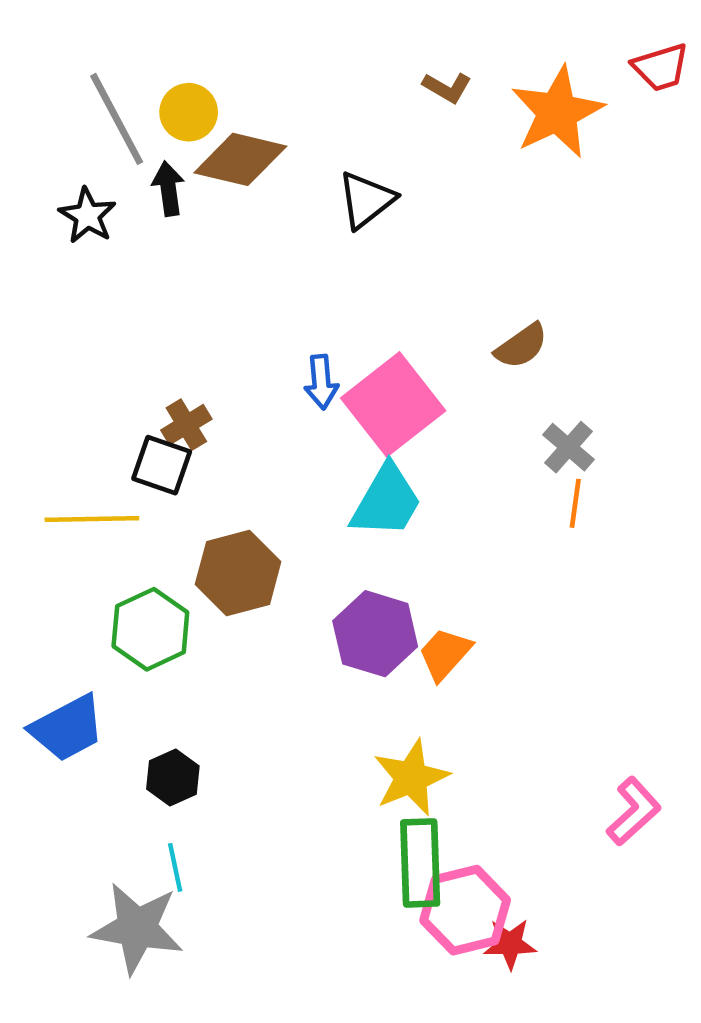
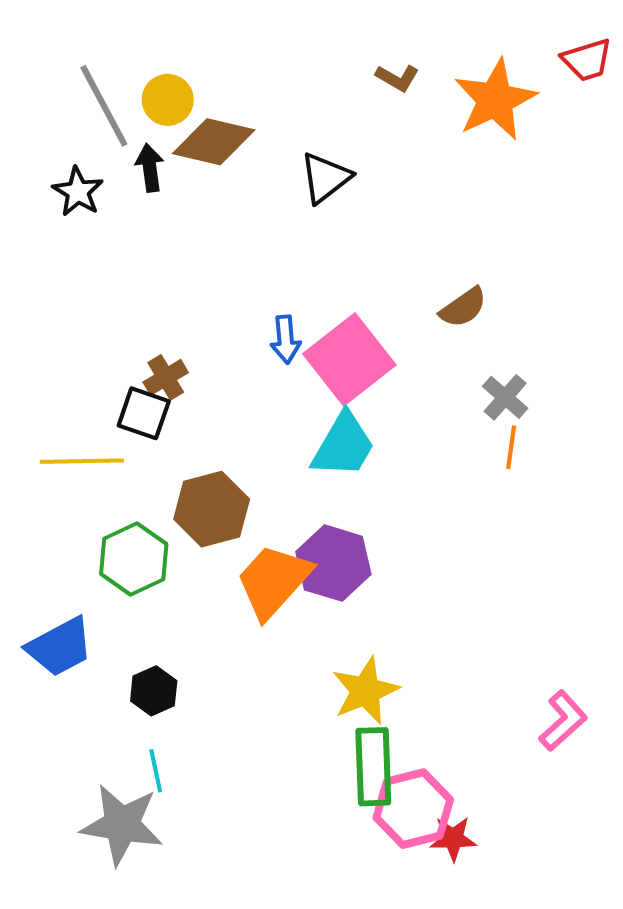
orange trapezoid: (445, 654) -> (274, 581), moved, size x1.6

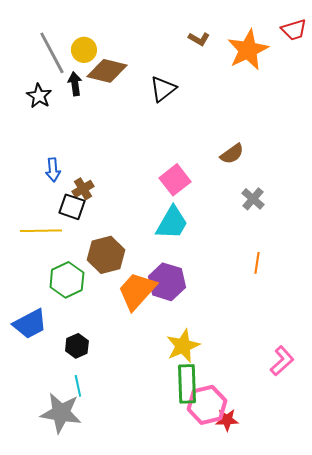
blue arrow: (286, 339) -> (53, 170), moved
pink square: (349, 359) -> (175, 180), size x0.7
orange line: (511, 447) -> (257, 263), moved

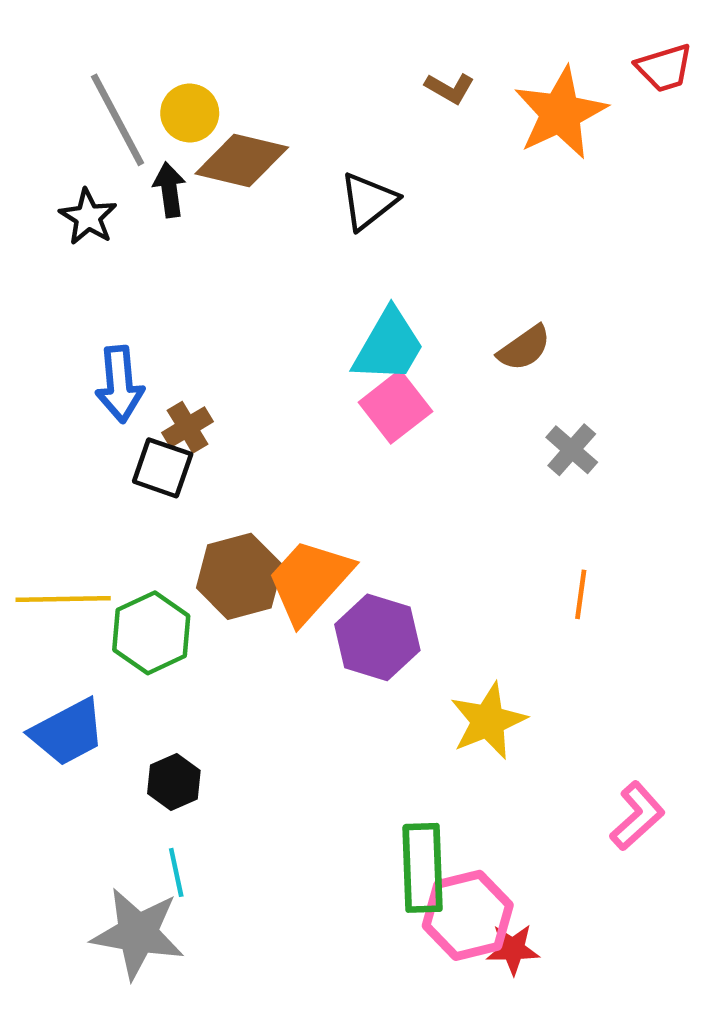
blue arrow: (53, 170) -> (120, 384), size x1.4
cyan trapezoid: (172, 223) -> (389, 346), moved
yellow line: (41, 231) -> (63, 599), moved
orange trapezoid: (137, 291) -> (310, 581), moved
yellow star: (183, 346) -> (488, 721), moved

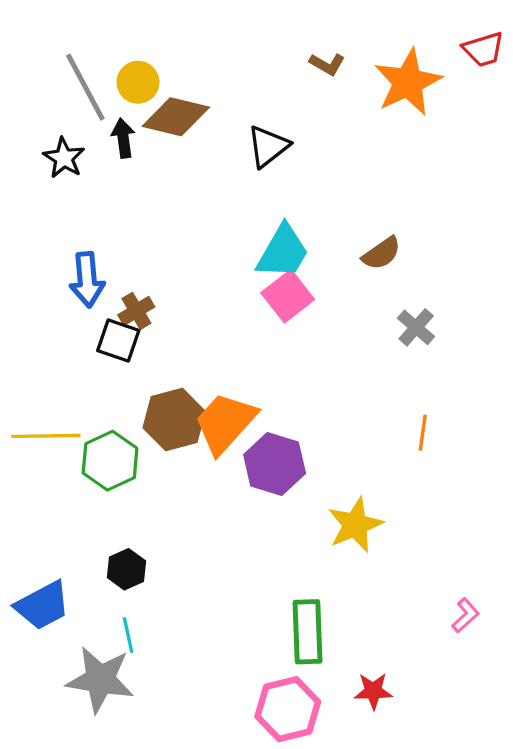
blue trapezoid: (68, 732) -> (43, 605), moved
pink L-shape: (637, 816) -> (465, 615), moved, size x0.7
pink hexagon: (468, 915) -> (288, 709), moved

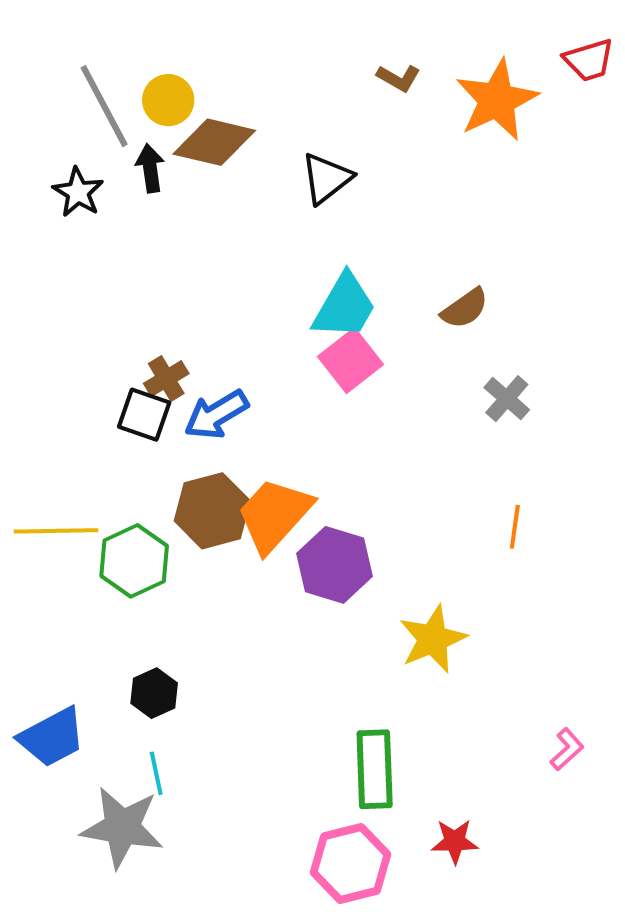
blue arrow: (87, 280) -> (216, 415), moved, turned 64

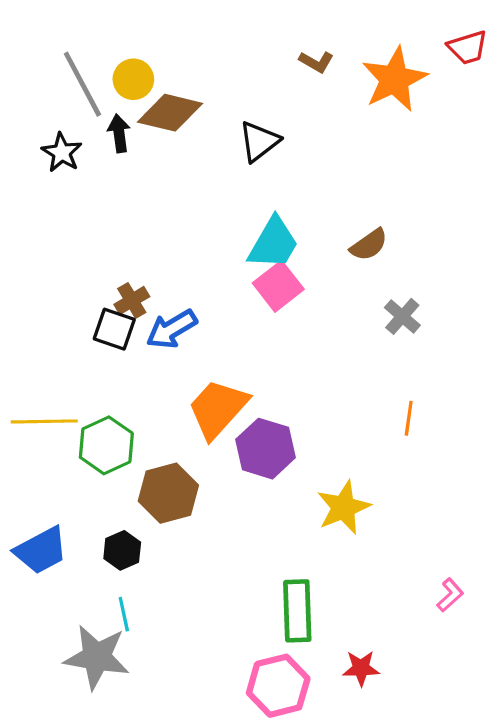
brown hexagon: (212, 511) -> (168, 493), moved
blue trapezoid: (52, 737) -> (41, 550), moved

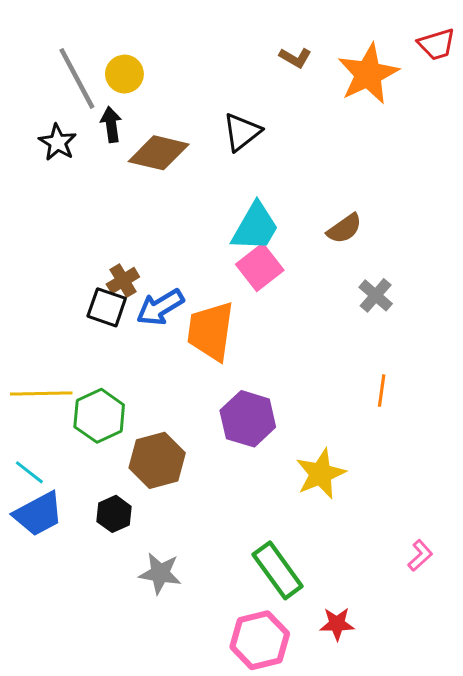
brown diamond: (170, 113) -> (159, 153), moved
orange trapezoid: (218, 409) -> (211, 331), moved, turned -34
green rectangle: (297, 611) -> (278, 570), turned -34
cyan line: (124, 614) -> (29, 472), moved, turned -40
gray star: (97, 657) -> (160, 573), moved, size x0.7

